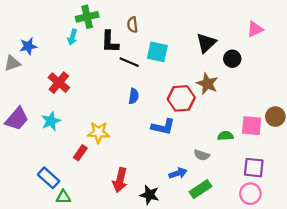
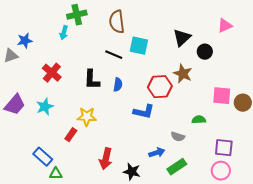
brown semicircle: (132, 25) -> (117, 22), size x1.6
black L-shape: (110, 42) -> (92, 80), moved
pink square: (252, 126) -> (222, 96), moved

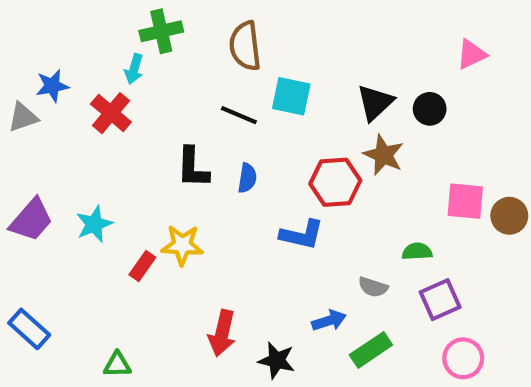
black triangle: (182, 38) -> (375, 103), moved
red cross: (52, 73) -> (111, 113), moved
red rectangle: (71, 135) -> (142, 266), moved
purple square: (224, 148) -> (440, 300), moved, turned -30
blue rectangle: (43, 157) -> (29, 329), moved

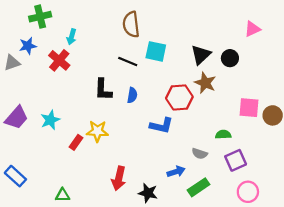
green cross: (161, 31) -> (40, 17), moved

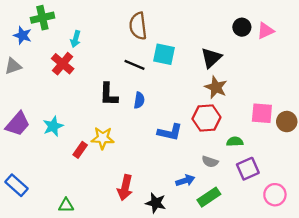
blue star: (28, 46) -> (22, 35), moved, turned 30
black circle: (230, 58) -> (242, 27), moved
red hexagon: (179, 97) -> (206, 118), moved
pink circle: (248, 192) -> (275, 195), moved

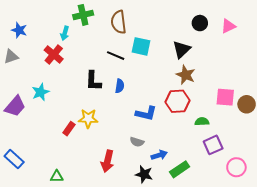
green cross: (42, 18) -> (83, 15), moved
black circle: (242, 27) -> (200, 23), moved
cyan star: (53, 126) -> (40, 92), moved
gray semicircle: (210, 162) -> (137, 142), moved
black star: (156, 203) -> (144, 174), moved

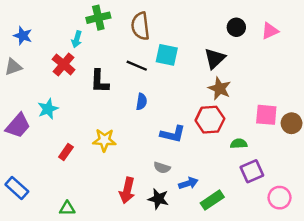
black L-shape: (93, 81) -> (100, 81), moved
red rectangle: (69, 129) -> (66, 152), moved
black star: (144, 174) -> (158, 199), moved

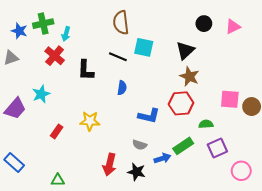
green cross: (98, 18) -> (43, 24), moved
green rectangle: (212, 200) -> (183, 146), moved

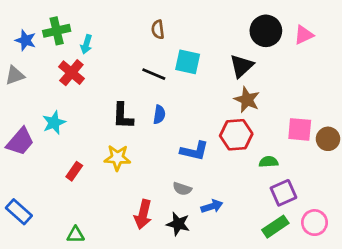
brown semicircle: (121, 23) -> (158, 29), size x0.6
black circle: (204, 24) -> (266, 31), size x1.5
black L-shape: (86, 70) -> (123, 116), moved
green rectangle: (183, 146) -> (275, 227), moved

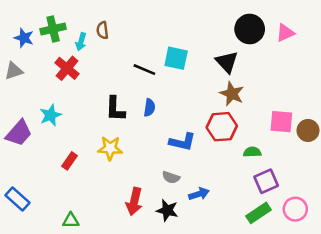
brown semicircle: (158, 29) -> (103, 30), moved
black triangle: (242, 66) -> (227, 62), turned -30

